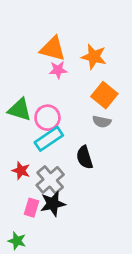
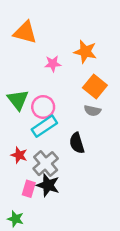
orange triangle: (53, 49) -> (25, 32), moved
green triangle: (20, 110) -> (18, 100), turned 35
black star: (53, 204) -> (48, 185), turned 30

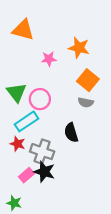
cyan rectangle: (44, 126) -> (26, 121), moved
gray cross: (46, 164) -> (42, 152), turned -30
pink rectangle: (29, 189) -> (26, 175), turned 32

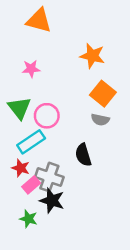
orange triangle: (23, 30) -> (39, 21), moved
pink star: (49, 59) -> (31, 69), moved
pink rectangle: (26, 175) -> (31, 185), moved
green star: (14, 203) -> (28, 219), moved

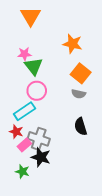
orange triangle: (39, 21) -> (31, 16), turned 45
green triangle: (19, 108) -> (34, 66), moved
black semicircle: (83, 155) -> (81, 127), moved

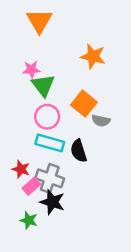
orange square: (81, 73) -> (84, 104), moved
cyan rectangle: (24, 111) -> (50, 143), moved, turned 50
black semicircle: (81, 127) -> (79, 151), moved

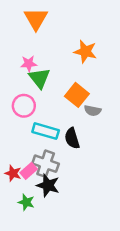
pink circle: (47, 117) -> (24, 106), moved
red star: (21, 169) -> (13, 173), moved

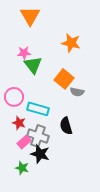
pink circle: (24, 106) -> (14, 97), moved
black semicircle: (72, 138) -> (66, 126), moved
red star: (13, 173) -> (19, 123), moved

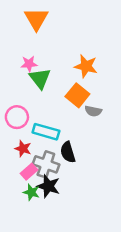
orange star: (71, 43) -> (86, 66), moved
black semicircle: (66, 126) -> (68, 152), moved
green star: (22, 168) -> (31, 192), moved

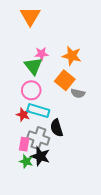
pink star: (29, 64) -> (41, 54), moved
pink circle: (17, 117) -> (31, 90), moved
red star: (23, 149) -> (23, 115), moved
pink rectangle: (29, 172) -> (24, 144), turned -40

